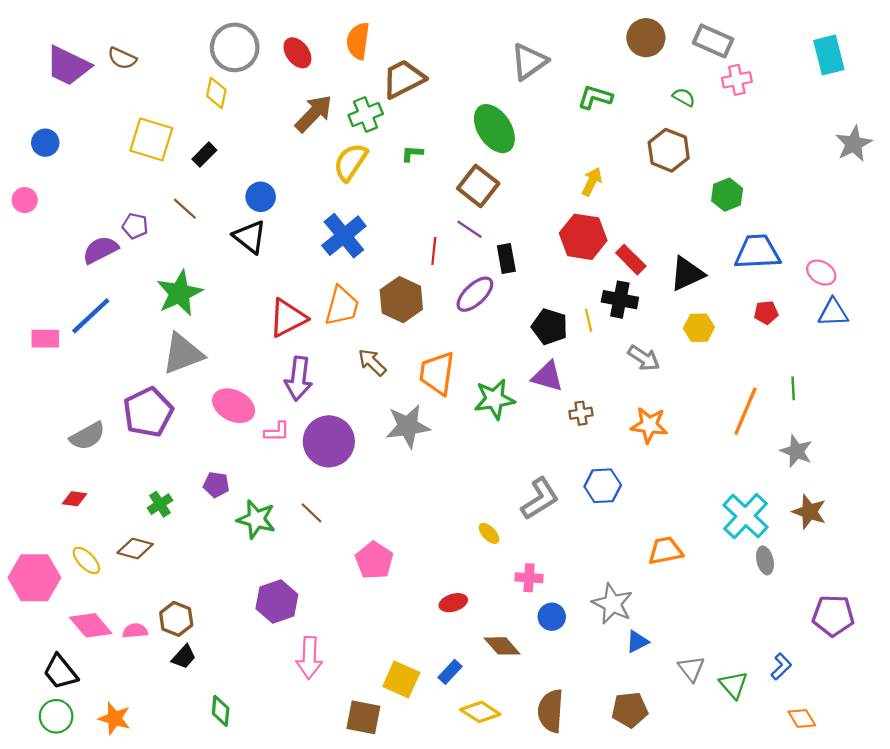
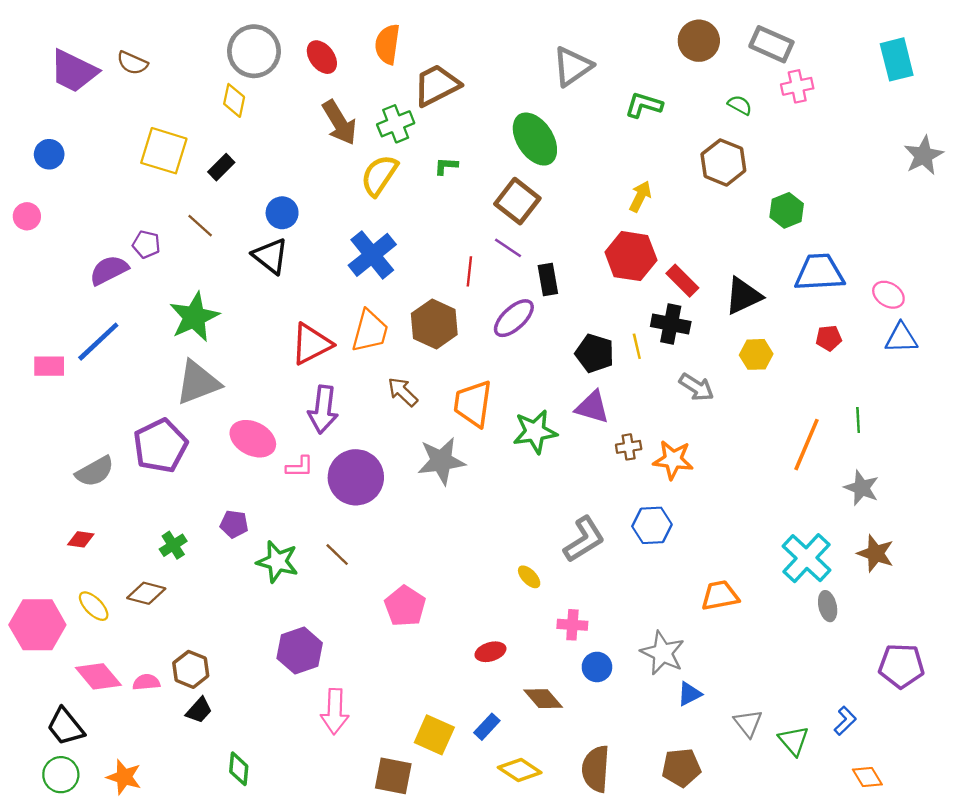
brown arrow: (314, 113) -> (339, 123), turned 105
orange star: (649, 425) -> (673, 460), moved

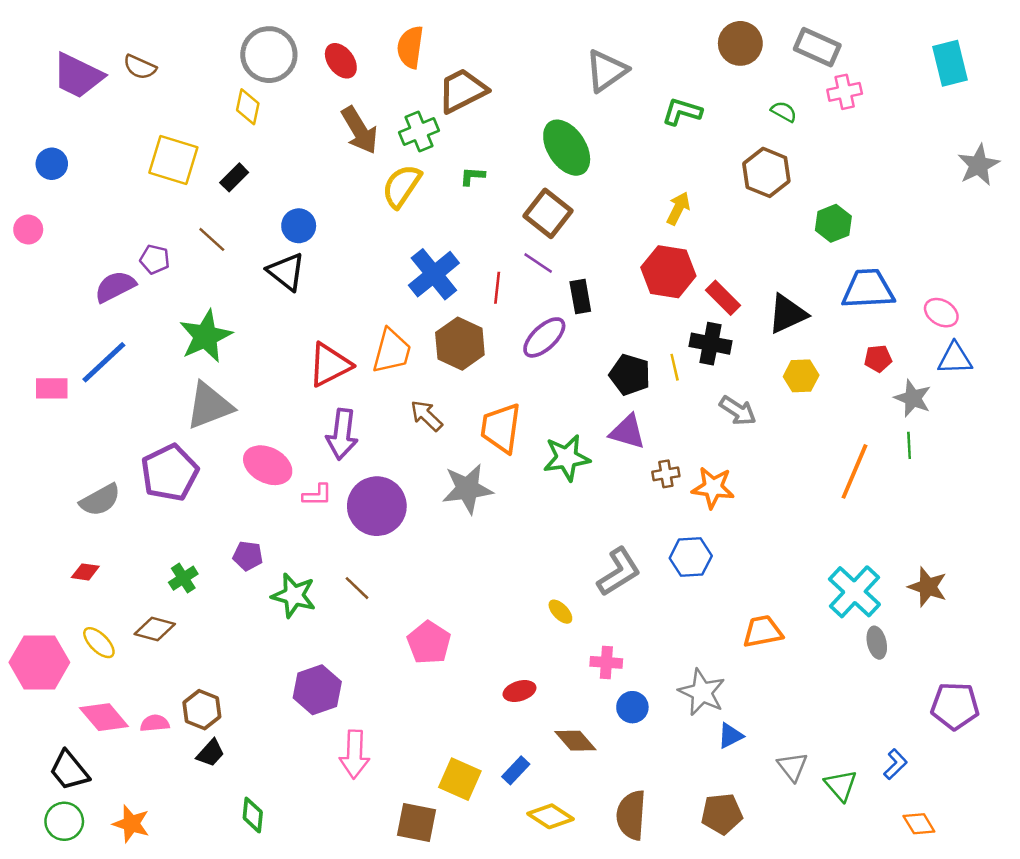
blue cross: (372, 255) -> (434, 274), moved
gray star: (862, 488) -> (913, 398), moved

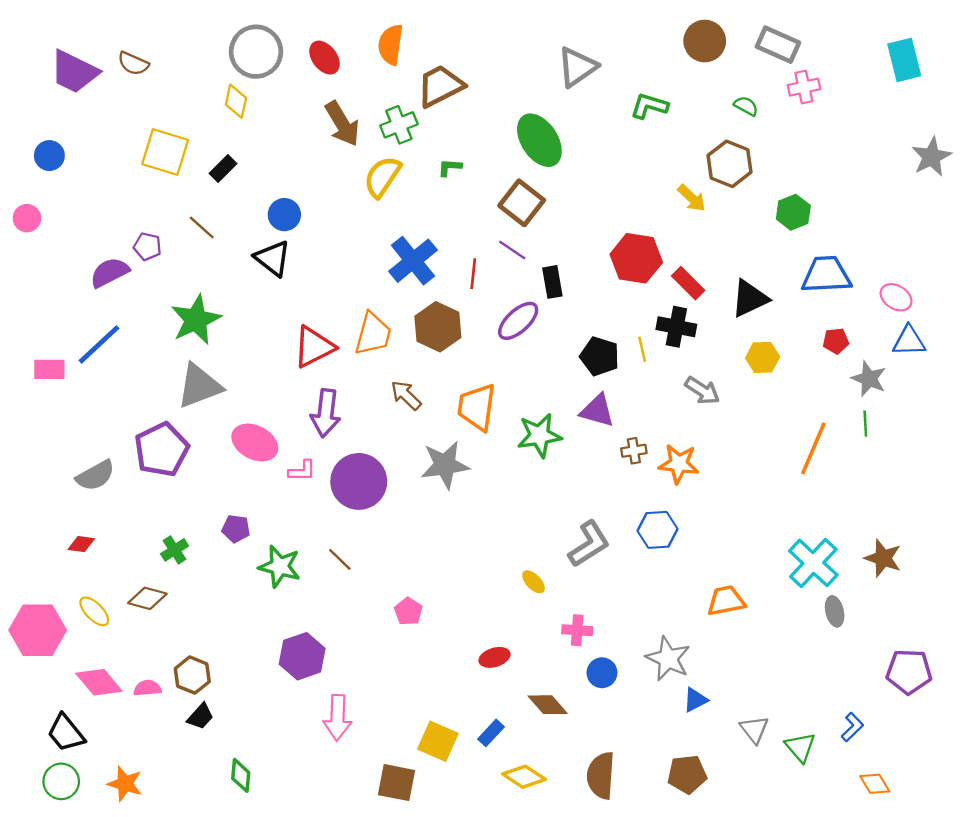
yellow arrow: (678, 208) -> (692, 198), moved, turned 108
pink pentagon: (429, 643) -> (408, 611), size x0.7

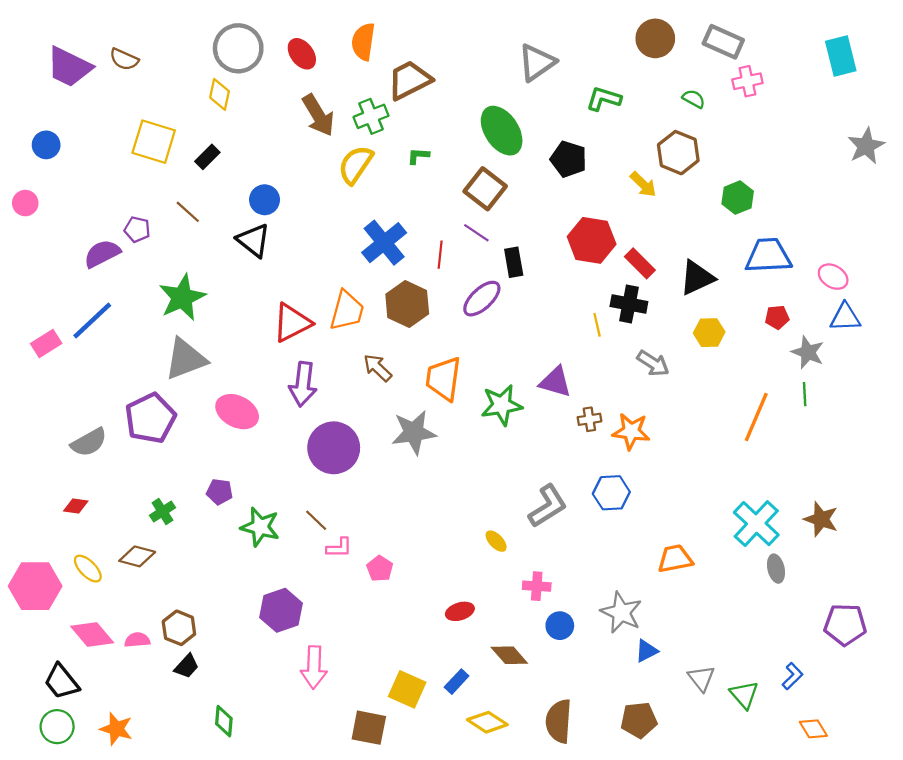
black pentagon: (600, 356) -> (569, 159), moved
pink rectangle: (49, 369) -> (46, 344), turned -32
pink L-shape: (302, 471) -> (339, 548), moved

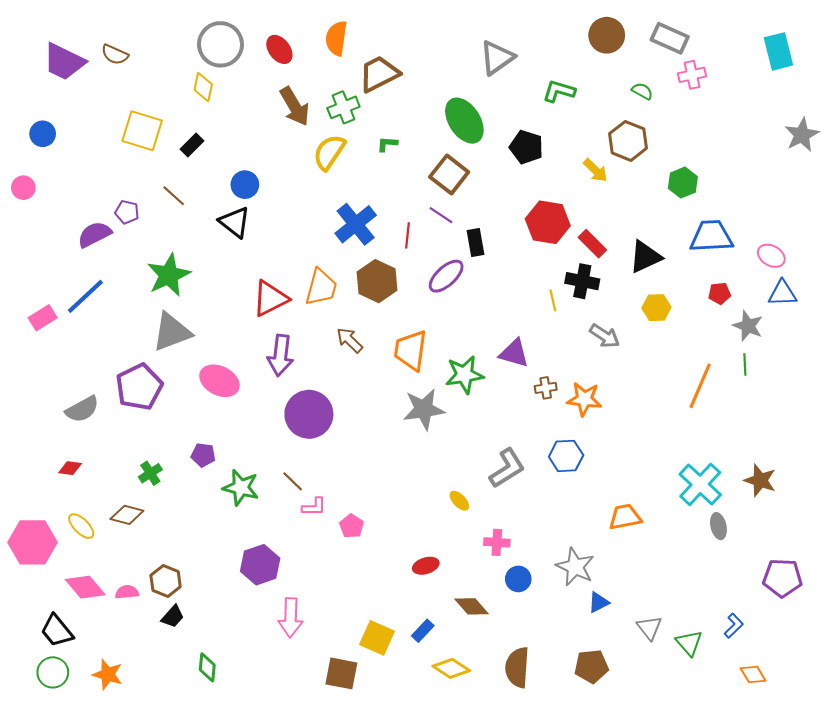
gray star: (414, 432) -> (424, 409), moved

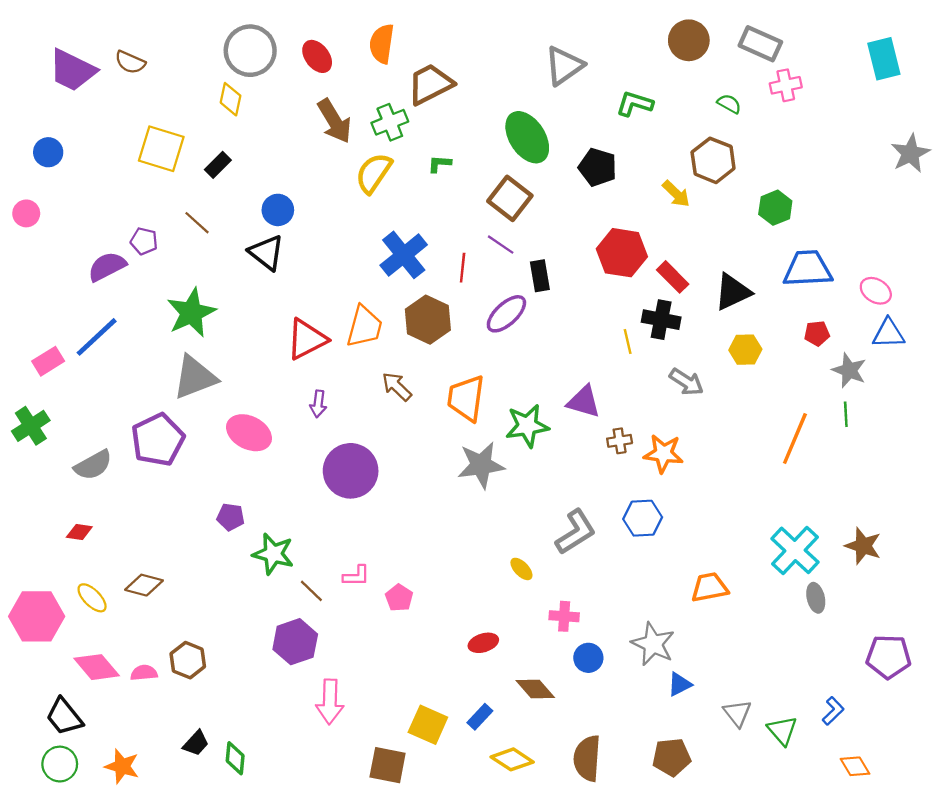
purple arrow: (280, 355) -> (318, 404), size x0.6
green cross: (150, 473) -> (31, 426), moved, size x1.4
brown line: (293, 481) -> (311, 591), moved
black trapezoid: (173, 617) -> (196, 743), moved

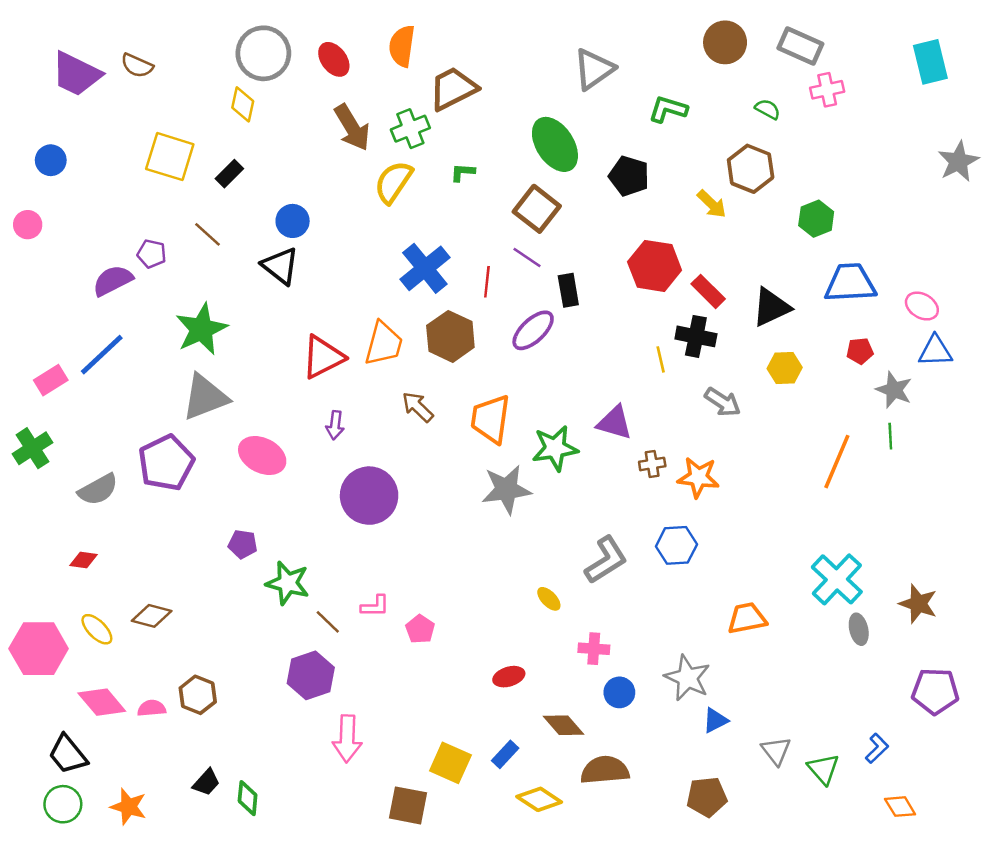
brown star: (863, 546) -> (918, 604), moved
brown semicircle: (587, 758) -> (605, 770), moved, turned 81

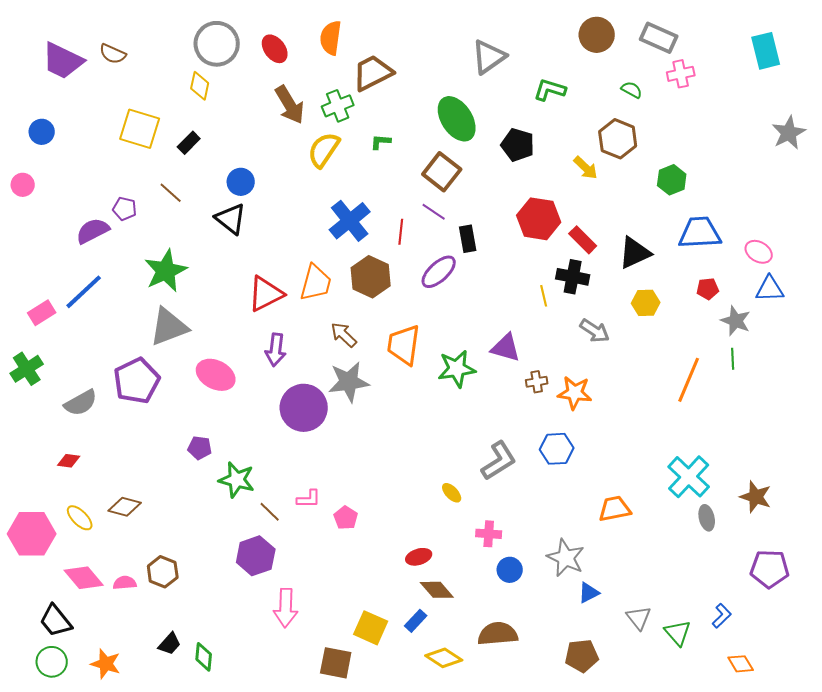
purple arrow: (335, 425) -> (276, 350), size x1.4
gray star: (506, 489) -> (349, 382), moved
brown diamond: (563, 725) -> (437, 590), moved

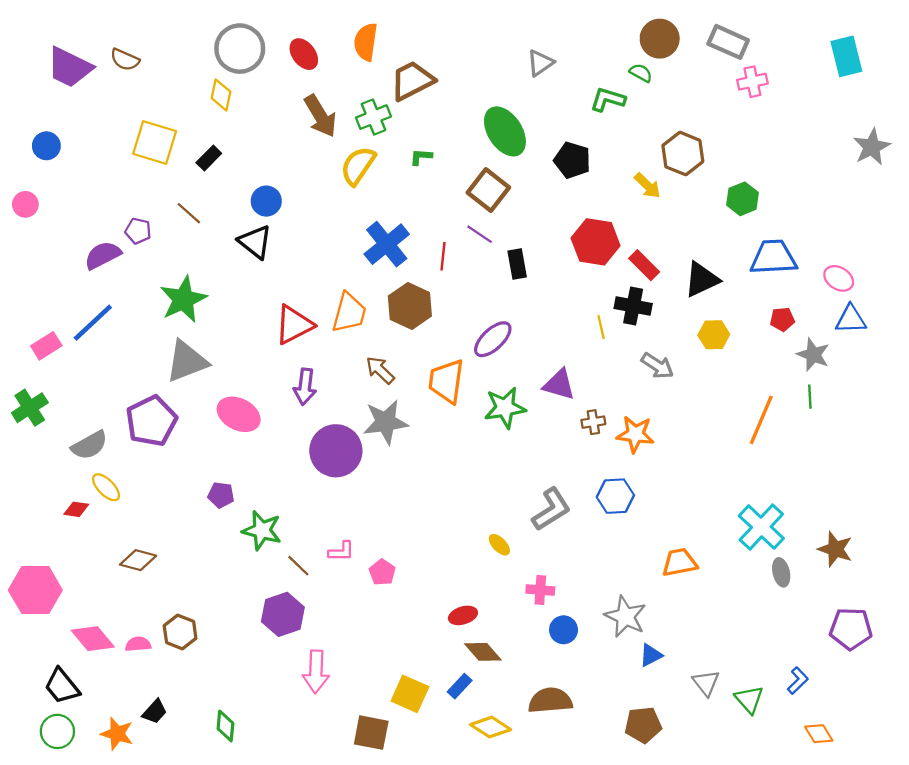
gray triangle: (489, 57) -> (540, 63), size x0.7
green semicircle: (632, 90) -> (641, 73), moved
purple ellipse: (439, 272) -> (493, 339), moved
yellow ellipse: (80, 518) -> (106, 487), moved
black trapezoid: (170, 644) -> (155, 712), moved

